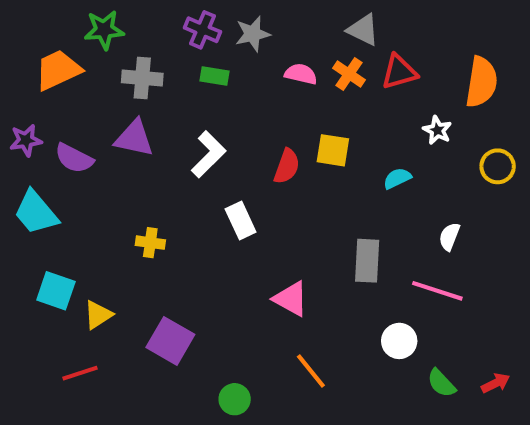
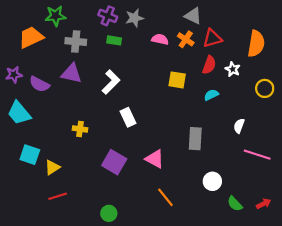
red semicircle: (287, 166) -> (209, 65), moved
pink line: (437, 291) -> (257, 155), moved
purple square: (170, 341) -> (114, 162), moved
red line: (80, 373) -> (58, 196), moved
green circle: (235, 399) -> (109, 213), moved

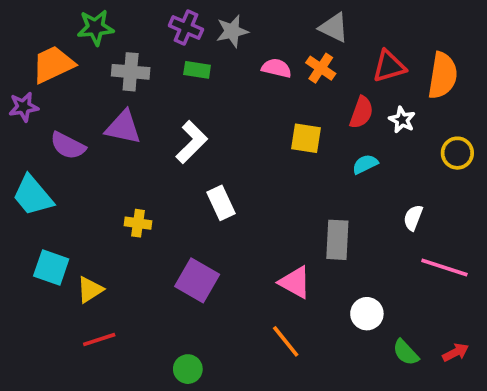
red triangle: (212, 38) -> (389, 66), moved
purple star: (14, 75) -> (24, 107), moved
pink triangle: (155, 159) -> (295, 282), moved

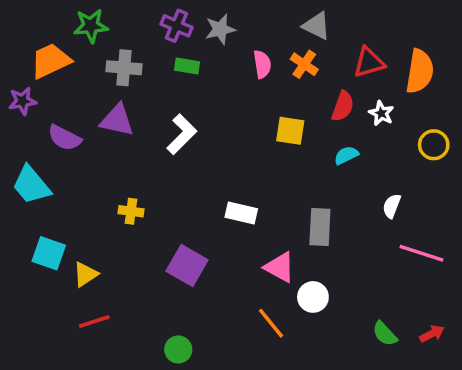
pink semicircle: (276, 68) -> (262, 64), turned 68
white rectangle: (221, 203) -> (241, 213), moved, turned -52
white circle: (367, 314) -> (313, 297), moved

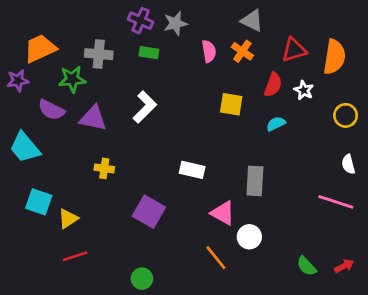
green star: (91, 26) -> (72, 79), moved
purple triangle: (117, 120) -> (93, 118), moved
white semicircle: (392, 206) -> (348, 164), moved, turned -36

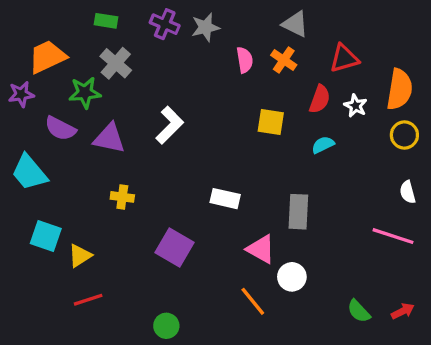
green rectangle: (149, 53) -> (106, 21), moved
gray cross: (99, 54) -> (116, 63), turned 36
orange semicircle: (334, 57) -> (400, 89), moved

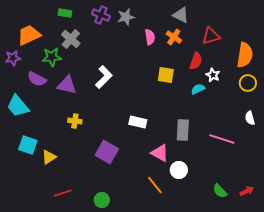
white star: (355, 106) -> (213, 75), moved
pink line: (393, 236) -> (222, 139), moved
red line: (88, 300) -> (63, 193), moved

